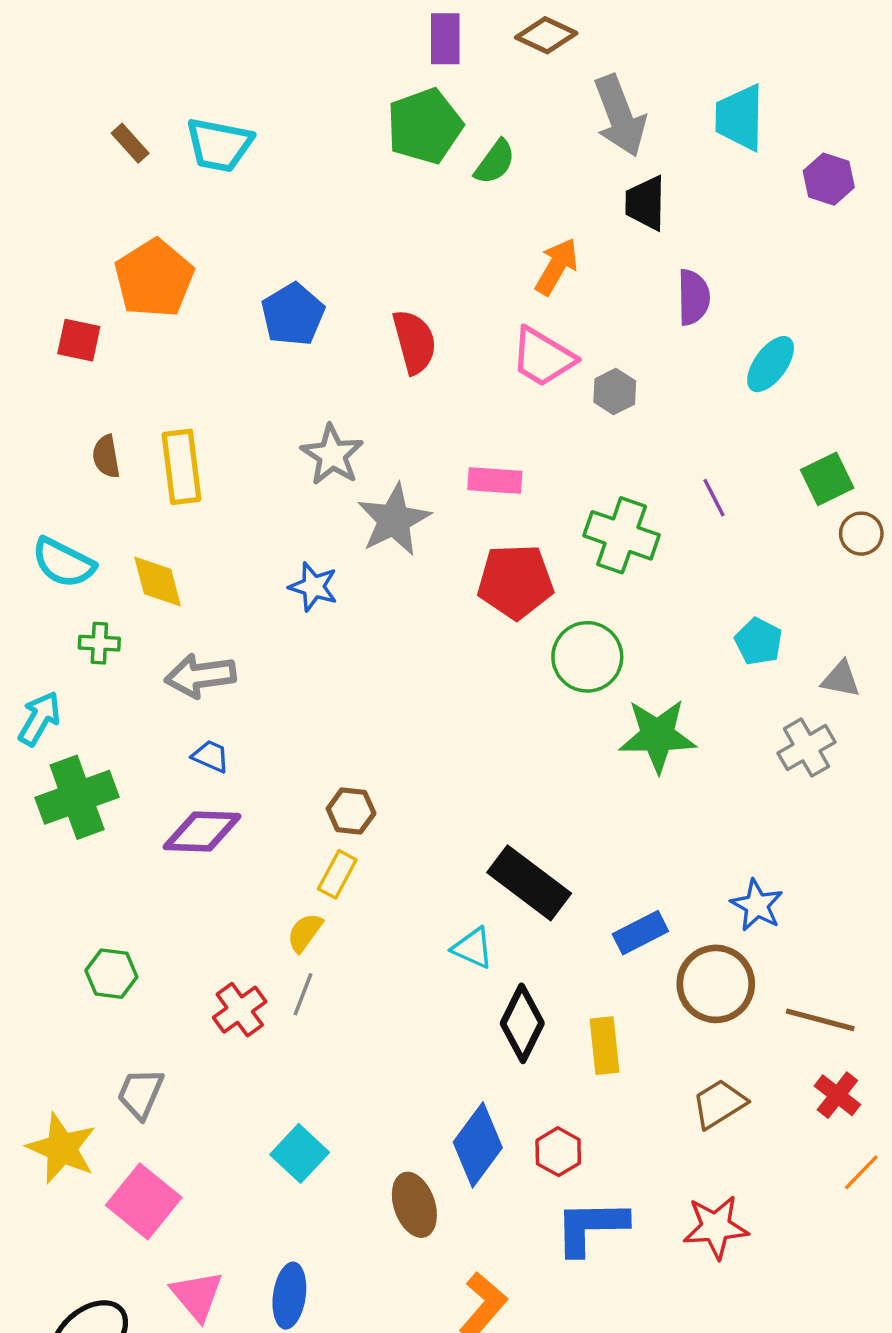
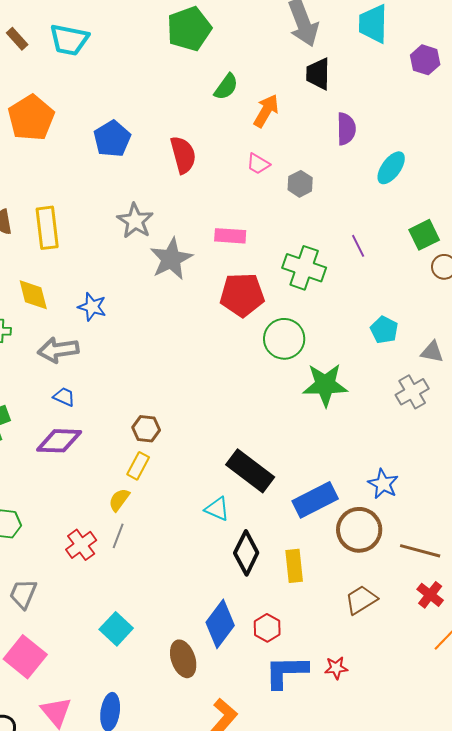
green semicircle: (495, 162) -> (226, 87), moved
pink trapezoid: (543, 357) -> (258, 164), size x0.6
blue star: (313, 587) -> (92, 307), moved
blue rectangle: (640, 933) -> (315, 500), size x1.4
red star: (716, 1227) -> (336, 668), moved, size x0.6

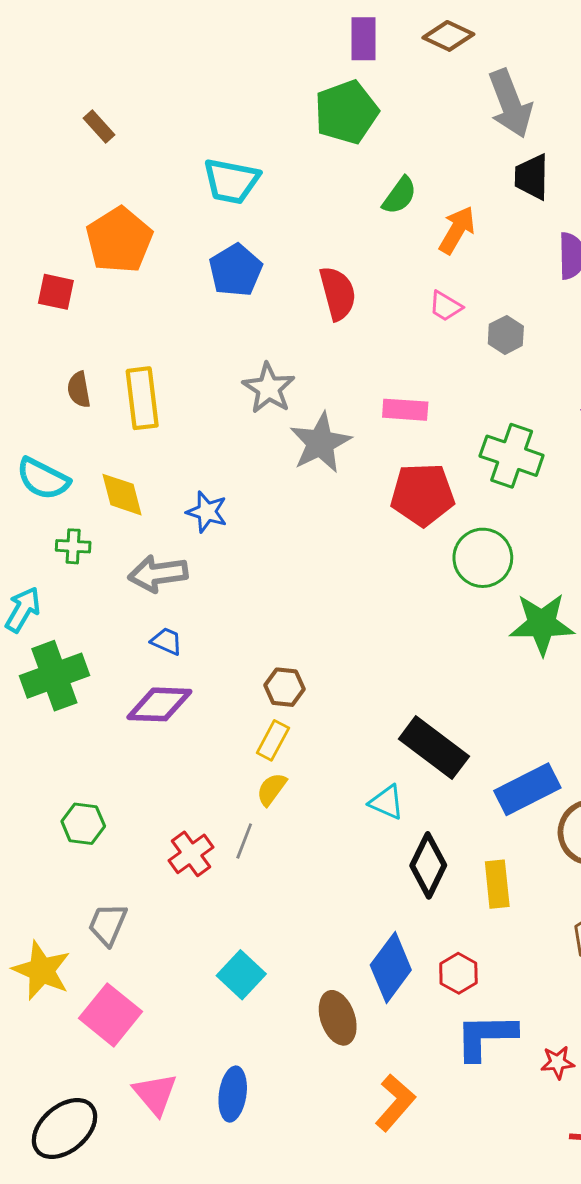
cyan trapezoid: (69, 40) -> (231, 181), moved
yellow semicircle: (119, 500) -> (272, 789), moved
red star: (336, 668) -> (558, 1062), moved

